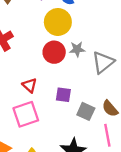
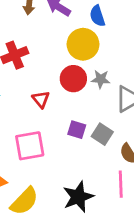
red triangle: (30, 85) -> (41, 99), moved
gray square: (86, 111) -> (102, 134), moved

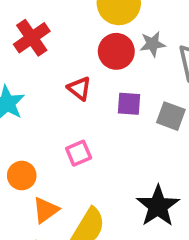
purple square: (77, 130) -> (129, 104), moved
pink square: (30, 146) -> (79, 153), size x0.6

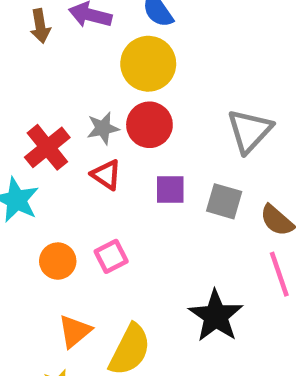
red cross: (32, 38) -> (47, 147), moved
gray star: (153, 44) -> (103, 128), moved
orange circle: (22, 176) -> (58, 261), moved

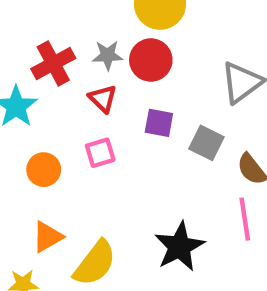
pink square: (111, 256) -> (100, 153), moved

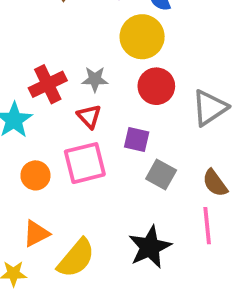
red circle: (151, 60) -> (156, 86), moved
gray square: (206, 143) -> (161, 175), moved
pink square: (100, 153) -> (85, 163), size x1.6

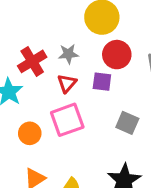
red triangle: (89, 116) -> (67, 83), turned 30
purple square: (137, 140) -> (102, 82), moved

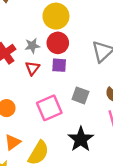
red circle: (117, 55) -> (58, 43), moved
pink square: (67, 120) -> (49, 108), moved

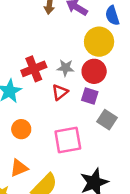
gray square: (80, 95) -> (107, 120), moved

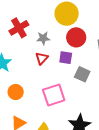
red cross: (34, 69) -> (19, 28), moved
red circle: (94, 71) -> (76, 37), moved

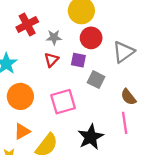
orange circle: (16, 92) -> (20, 96), size x1.5

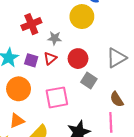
red circle: (91, 38) -> (78, 59), moved
purple square: (78, 60) -> (31, 60), moved

